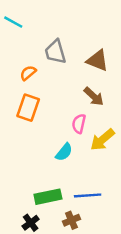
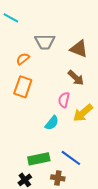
gray trapezoid: (55, 52) -> (45, 42), turned -75
blue line: (88, 195) -> (71, 158), turned 40
brown cross: (71, 220) -> (58, 178), turned 32

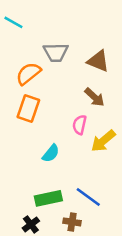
orange semicircle: (23, 59) -> (28, 74), size x1.5
cyan semicircle: (52, 123) -> (51, 153), moved

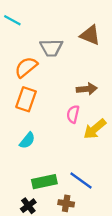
brown triangle: (98, 61) -> (90, 35), moved
brown arrow: (94, 97) -> (87, 89), turned -48
cyan semicircle: (51, 153) -> (27, 140), moved

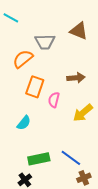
orange rectangle: (26, 99) -> (35, 87), moved
pink semicircle: (73, 114) -> (54, 100), moved
brown cross: (66, 203) -> (84, 178), moved, turned -32

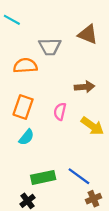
orange semicircle: (23, 59) -> (25, 66), turned 35
orange rectangle: (35, 87) -> (23, 107), moved
yellow arrow: (83, 113) -> (92, 126), turned -105

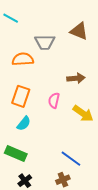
green rectangle: (43, 177) -> (16, 154), moved, turned 35
brown cross: (93, 199) -> (63, 180), moved

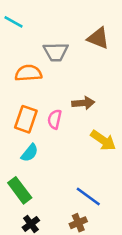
brown arrow: (76, 78) -> (83, 103), moved
pink semicircle: (54, 100) -> (55, 119), moved
green rectangle: (16, 154) -> (20, 190), turned 30

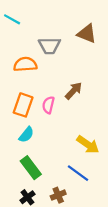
brown arrow: (83, 103) -> (74, 91), turned -42
yellow arrow: (103, 140) -> (88, 145), moved
green rectangle: (20, 190) -> (31, 168), moved
brown cross: (78, 223) -> (58, 195), moved

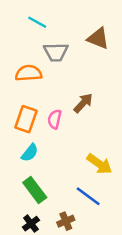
cyan line: (12, 19) -> (37, 22), moved

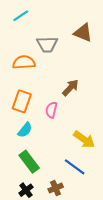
cyan line: (37, 22) -> (21, 16), moved, turned -63
pink semicircle: (55, 119) -> (51, 110), moved

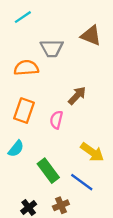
cyan semicircle: (25, 130) -> (16, 149), moved
green rectangle: (29, 162) -> (48, 171), moved

